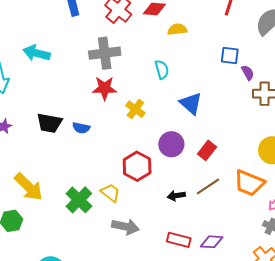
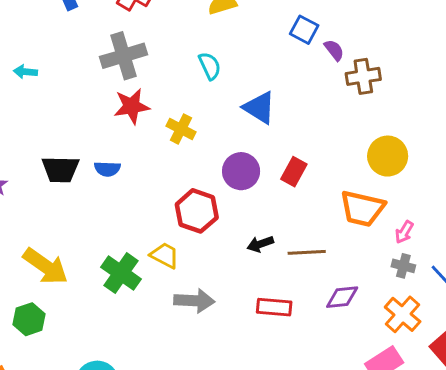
cyan arrow: (37, 53) -> (25, 72), size x0.6
blue square: (230, 56) -> (304, 30), turned 30
brown line: (208, 186) -> (307, 252), moved, turned 40
purple diamond: (212, 242) -> (342, 297), moved

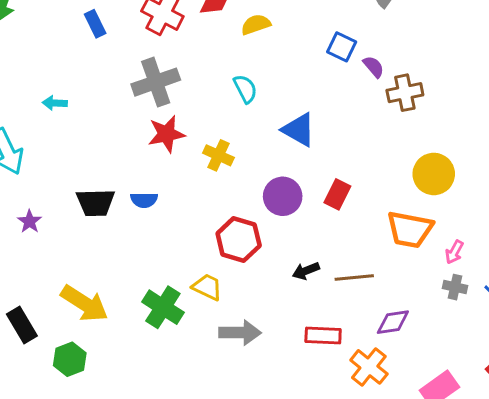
orange cross: (403, 314) -> (369, 367), moved

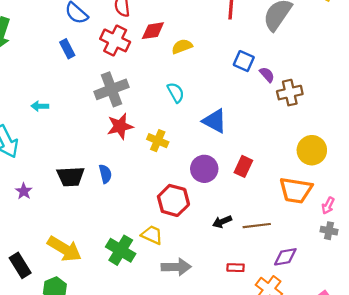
blue semicircle: (144, 200) -> (105, 174), turned -102
red rectangle: (323, 336) -> (236, 268), size x0.7

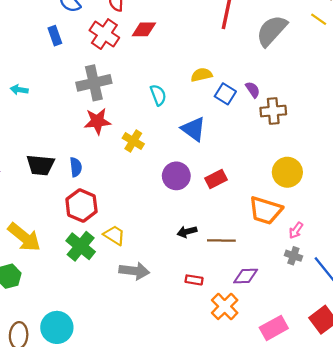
yellow semicircle: (182, 46) -> (202, 75), moved
blue square: (244, 61) -> (225, 94), moved
red rectangle: (243, 166) -> (216, 179), turned 30
red hexagon: (173, 200) -> (81, 205), moved

